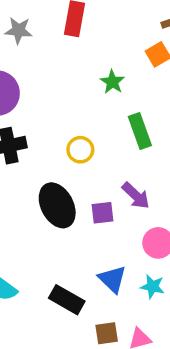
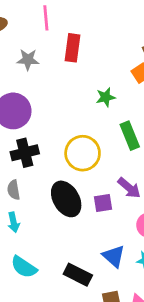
green star: (112, 82) -> (106, 97), turned 30
yellow circle: (80, 150) -> (83, 153), size x1.6

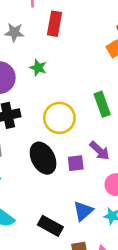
green star: (106, 97) -> (38, 68), moved, turned 30
blue triangle: (114, 256) -> (83, 211), turned 35

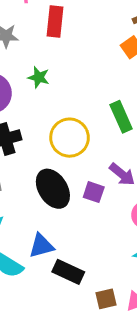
purple square: (76, 163) -> (94, 192), turned 30
blue triangle: (83, 211) -> (41, 246), moved, turned 30

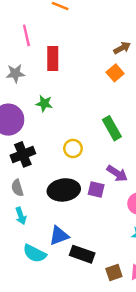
yellow circle: (70, 138) -> (73, 148), size x0.6
black ellipse: (53, 189) -> (64, 190), turned -60

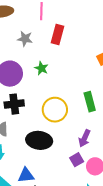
yellow circle: (73, 148) -> (55, 110), size x1.6
purple arrow: (117, 173) -> (84, 138), turned 66
purple square: (96, 189) -> (77, 160), moved, turned 32

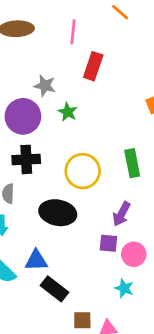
gray star: (25, 39) -> (45, 86), moved
purple square: (77, 160) -> (108, 243), turned 32

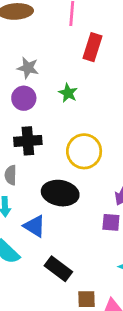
gray star: (45, 86) -> (28, 68), moved
purple circle: (23, 116) -> (24, 98), size x0.7
blue triangle: (36, 260) -> (35, 226), moved, turned 35

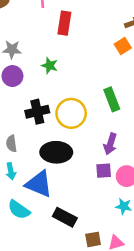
black cross: (28, 141) -> (37, 112), moved
blue triangle: (35, 226) -> (39, 184), size x1.4

